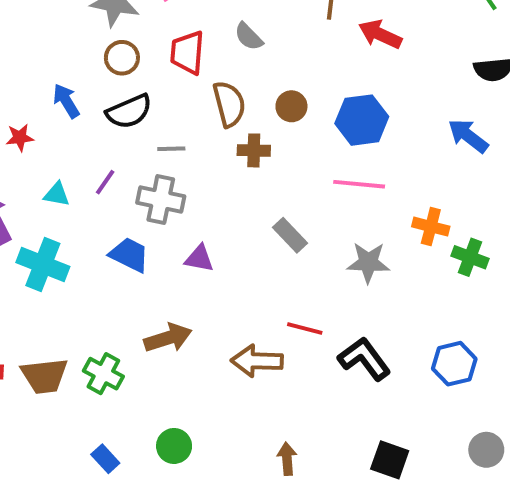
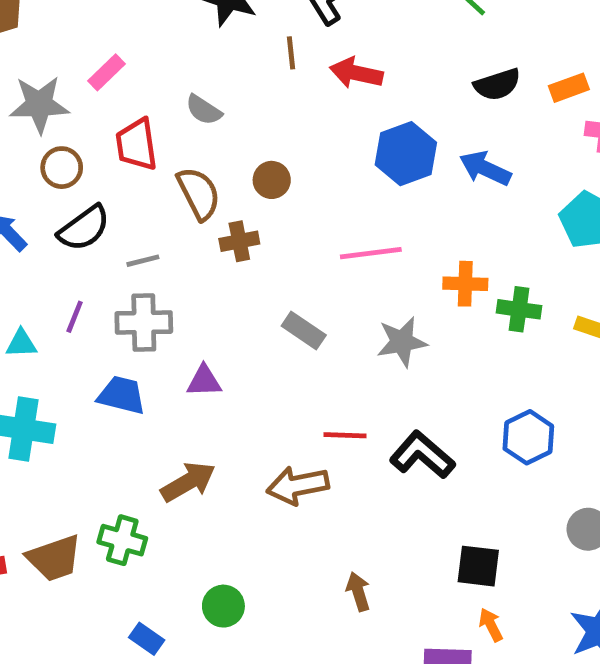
blue hexagon: (362, 120) -> (406, 154), moved

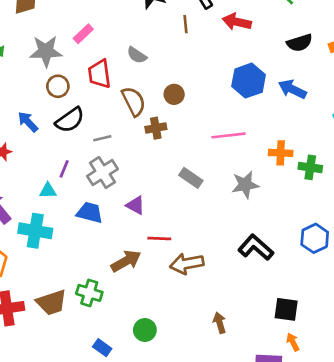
red arrow: (356, 73) -> (237, 22), moved
gray cross: (144, 322) -> (102, 173), turned -32
cyan triangle: (21, 343) -> (48, 191), moved
purple triangle: (204, 381) -> (135, 205), turned 30
red line: (345, 435) -> (159, 239), moved

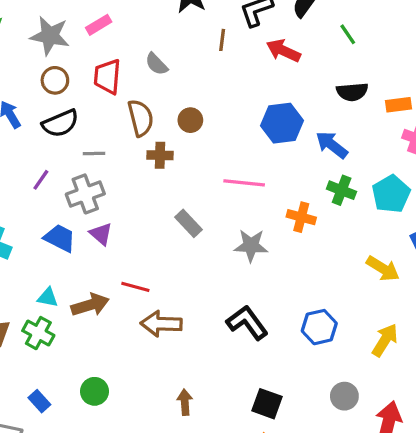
green cross: (310, 167) -> (342, 190), moved
cyan triangle: (48, 191) -> (48, 297), moved
purple triangle: (135, 205) -> (101, 234), moved

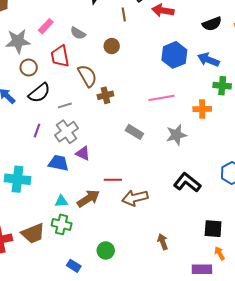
gray semicircle: (156, 64) -> (78, 33), moved
brown circle: (190, 120) -> (112, 46), moved

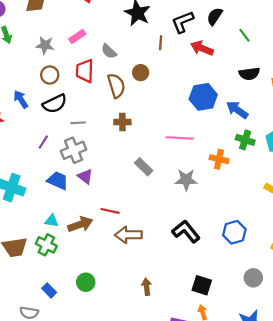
gray star: (18, 41) -> (45, 45), size x0.7
brown semicircle: (87, 76) -> (116, 86), moved

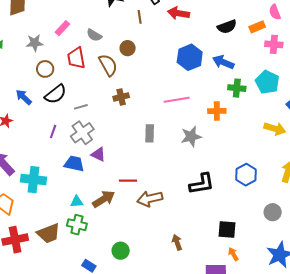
gray rectangle: (144, 167) -> (150, 133), turned 60
black L-shape: (186, 231) -> (202, 184), turned 132

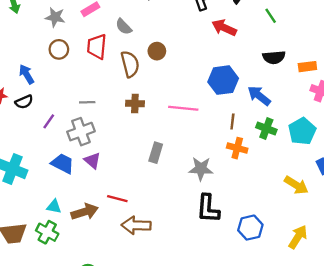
brown line: (140, 17) -> (232, 121), moved
black semicircle: (56, 94) -> (24, 102), moved, size x0.7
pink line: (177, 100) -> (183, 108), moved
black L-shape: (202, 184) -> (208, 209), moved, turned 88

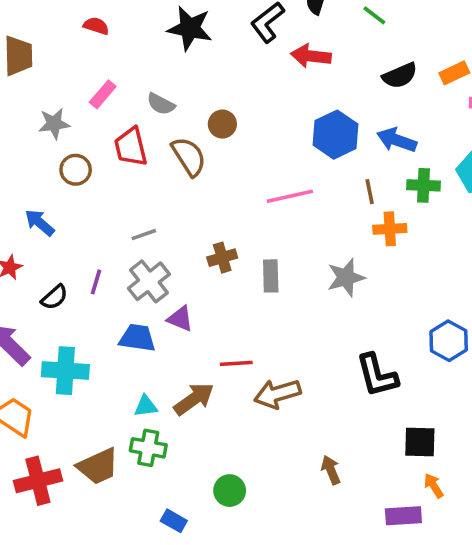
black semicircle: (24, 102) -> (54, 297), moved
brown cross: (135, 103) -> (222, 258), moved
black L-shape: (208, 209) -> (377, 375), moved

